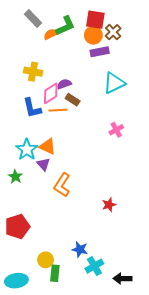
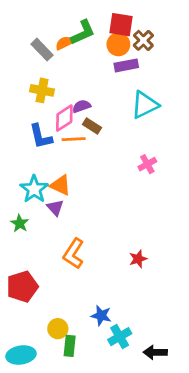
gray rectangle: (33, 19) -> (42, 50), moved
orange L-shape: (62, 185) -> (74, 254), moved

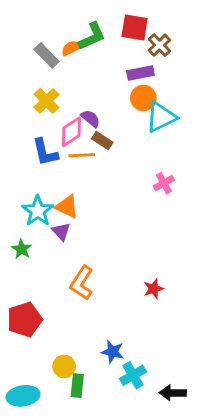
orange circle: (118, 44) -> (143, 98), moved
yellow cross: (42, 90) -> (46, 101), turned 35
purple semicircle: (82, 106) -> (91, 118), turned 60

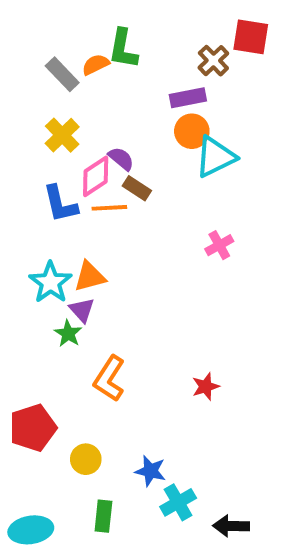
red square: (135, 28) -> (251, 37), moved
green L-shape: (92, 36) -> (123, 49), turned 124
orange triangle: (67, 207) -> (90, 277), turned -40
green star: (22, 249) -> (68, 333), moved
yellow circle: (64, 366) -> (86, 459), moved

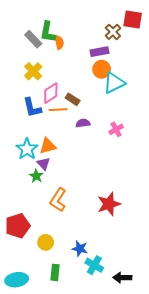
green L-shape: (123, 49) -> (48, 32), moved
orange semicircle: (96, 64) -> (59, 42), moved, turned 104
purple semicircle: (121, 159) -> (83, 123), moved, turned -48
red star: (206, 387) -> (109, 204), size x1.6
cyan cross: (178, 502) -> (94, 265), turned -30

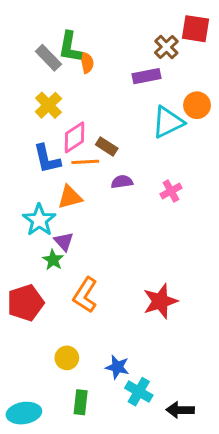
orange circle: (102, 69) -> (197, 105), moved
orange triangle: (48, 146) -> (70, 197), moved
red pentagon: (18, 226) -> (25, 303), moved

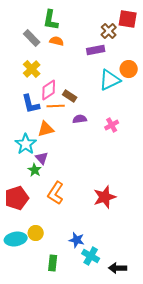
green L-shape: (70, 47) -> (51, 20), moved
orange semicircle: (87, 62) -> (57, 41), turned -64
yellow circle: (67, 358) -> (36, 233), moved
cyan ellipse: (24, 413) -> (16, 239), moved

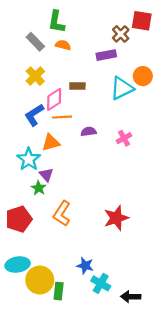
brown rectangle: (70, 96) -> (77, 86), moved, turned -32
blue L-shape: (31, 104) -> (34, 115), turned 70
yellow circle: (36, 233) -> (40, 280), moved, size x1.6

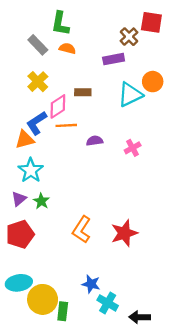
orange triangle: (51, 143) -> (25, 140), moved
purple triangle: (46, 175) -> (19, 199), moved, turned 32
orange L-shape: (62, 214) -> (82, 230), moved

